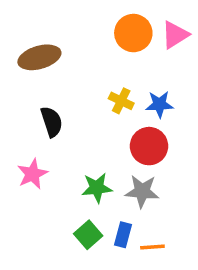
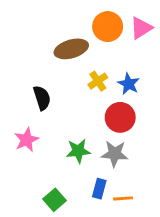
brown ellipse: (39, 57) -> (71, 49), moved
yellow cross: (121, 101) -> (98, 81), turned 30
blue star: (159, 104) -> (129, 84), turned 30
green square: (88, 235) -> (54, 200), moved

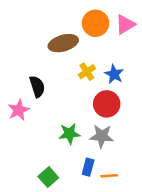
pink star: (27, 140) -> (19, 110), moved

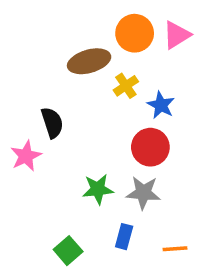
yellow cross: (87, 72) -> (126, 86), moved
orange line: (109, 176) -> (175, 249), moved

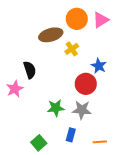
blue star: (161, 105) -> (99, 66), moved

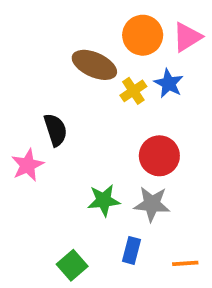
brown ellipse: (51, 35) -> (94, 65), turned 40
blue star: (99, 66) -> (169, 83), moved

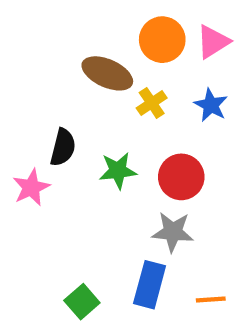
blue star: (169, 83) -> (211, 105), moved
black semicircle: (55, 130) -> (63, 147), turned 32
green star: (104, 200) -> (118, 171), moved
blue rectangle: (132, 250) -> (150, 285), size x1.5

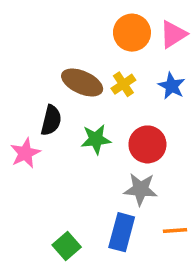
brown ellipse: (107, 73) -> (82, 82), moved
orange line: (211, 299) -> (175, 230), moved

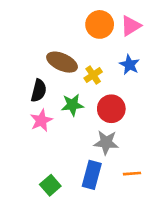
yellow cross: (123, 84) -> (93, 75), moved
pink star: (25, 153) -> (41, 120), moved

